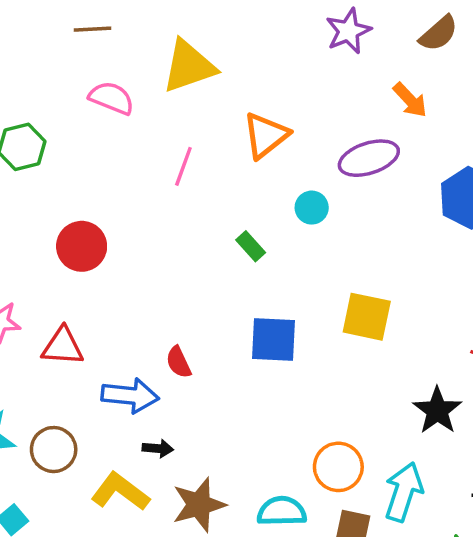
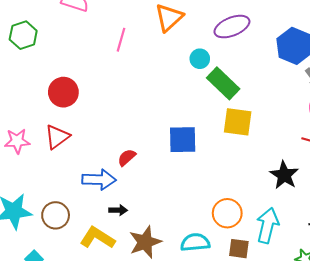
green rectangle: (251, 246) -> (223, 83), moved, size x1.8
red triangle: (63, 346) -> (57, 137), moved, turned -36
red semicircle: (179, 362) -> (127, 157), turned 78

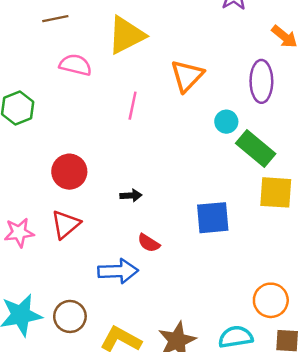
purple ellipse: (232, 27) -> (261, 81), turned -64
red semicircle: (127, 157) -> (149, 243), turned -102
black arrow: (118, 210) -> (131, 195), moved

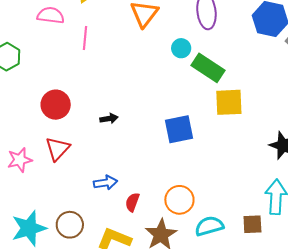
pink line: (133, 106) -> (85, 38), moved
red semicircle: (149, 243) -> (132, 202), moved, turned 84
blue arrow: (118, 271) -> (105, 183), size x0.7
orange circle: (271, 300) -> (179, 200), moved

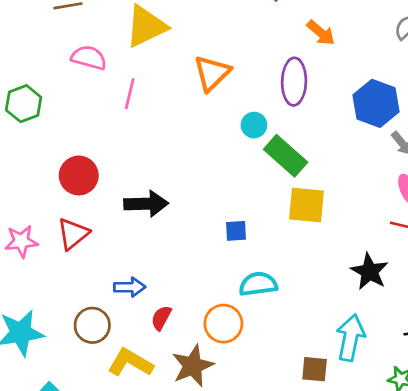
black arrow: (109, 119) -> (146, 204), size x1.8
blue square: (179, 129) -> (236, 231), size x0.6
brown circle: (70, 225) -> (92, 325), moved
cyan semicircle: (209, 226) -> (258, 284), moved

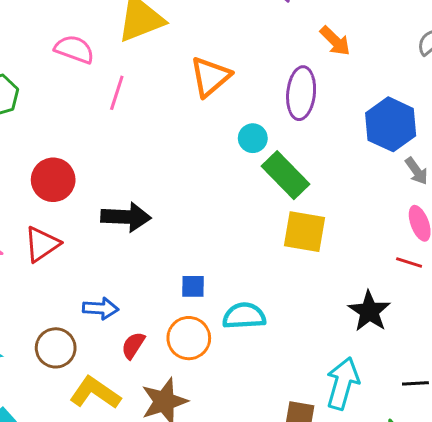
blue square: (236, 231) -> (193, 286), moved
orange circle: (223, 324) -> (189, 338), moved

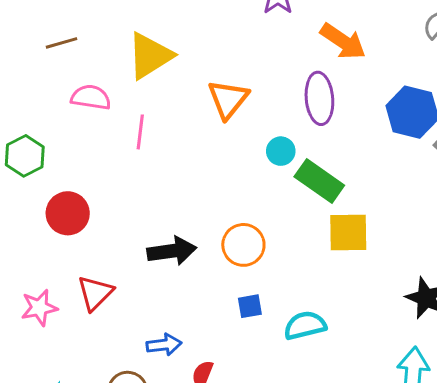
orange arrow: (335, 41) -> (343, 41), size x1.4
red circle: (53, 180) -> (68, 213), moved
orange circle: (189, 338) -> (243, 245), moved

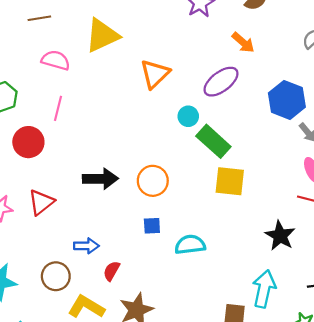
orange arrow: (343, 41) -> (243, 42), size x0.7
purple ellipse: (319, 98) -> (221, 82), turned 51
pink line: (140, 132) -> (58, 108), moved

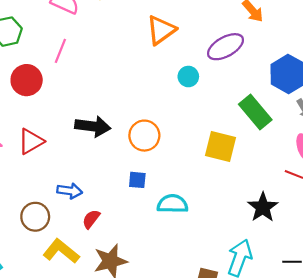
green rectangle: (213, 141) -> (255, 112), moved

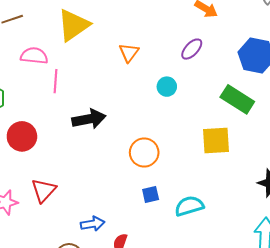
orange triangle: (161, 30) -> (129, 52), size x0.7
purple ellipse: (226, 47) -> (192, 49), size x0.7
pink line: (60, 51) -> (55, 81), moved
black arrow: (93, 126) -> (89, 119), moved

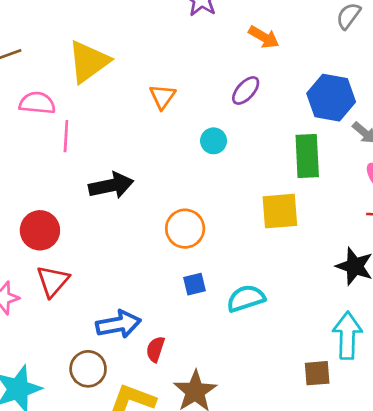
green rectangle: (237, 99) -> (307, 156), turned 56
red circle: (22, 136) -> (40, 230), moved
blue arrow: (93, 224) -> (118, 324), size x1.4

